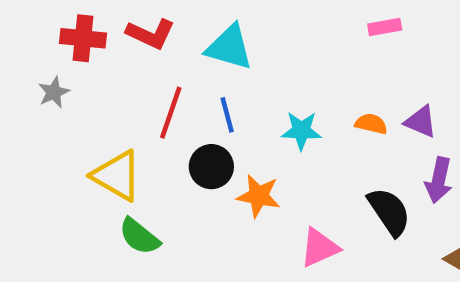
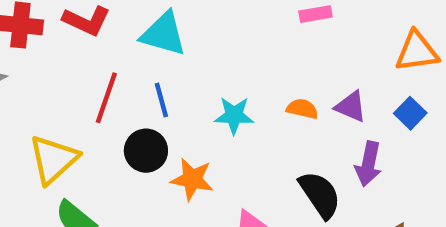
yellow triangle: (117, 176) -> (53, 159), turned 48

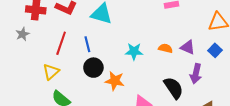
red line: (106, 98) -> (61, 43), moved
blue line: (161, 100) -> (87, 44), moved
yellow triangle: (53, 159) -> (51, 72), size x0.7

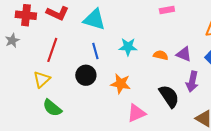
blue line: (87, 44) -> (95, 51), moved
cyan star: (134, 51) -> (128, 47), moved
orange star: (115, 81) -> (121, 84), moved

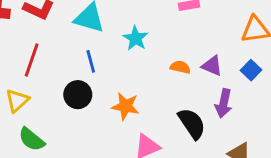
cyan star: (128, 47) -> (136, 38), moved, turned 30

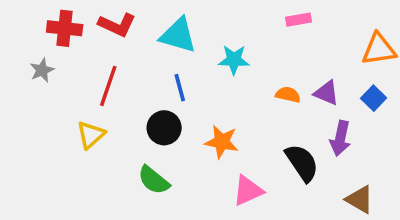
cyan star: (136, 38) -> (234, 60), turned -30
green semicircle: (32, 139) -> (154, 180), moved

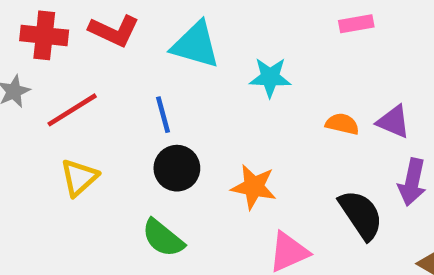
red line: (108, 86) -> (72, 110), moved, turned 39
blue line: (180, 88) -> (163, 115), moved

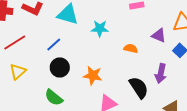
blue line: (163, 115) -> (54, 44), turned 63
purple triangle: (393, 122) -> (159, 35), moved

